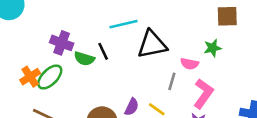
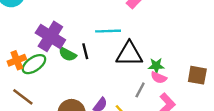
brown square: (227, 16) -> (197, 75), moved
purple cross: (62, 43) -> (50, 36), size x1.4
green star: (213, 48) -> (156, 66), moved

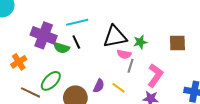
cyan line: (108, 31) -> (77, 22), moved
green ellipse: (34, 64) -> (51, 81), moved
pink semicircle: (159, 78) -> (124, 54), moved

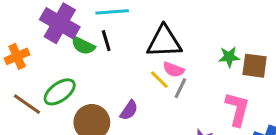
green star: (140, 42) -> (229, 57), moved
pink L-shape: (155, 75) -> (237, 109), moved, turned -30
yellow line: (119, 88) -> (159, 80), moved

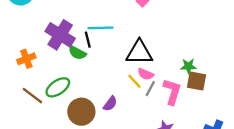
black line: (106, 41) -> (88, 40), moved
brown square: (255, 66) -> (197, 81), moved
pink L-shape: (237, 109) -> (172, 92), moved

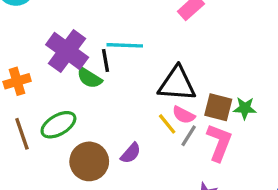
brown square: (197, 81) -> (218, 107), moved
brown line: (32, 96) -> (22, 134), turned 30

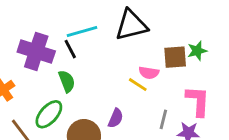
green semicircle: (89, 78) -> (67, 81), moved, turned -125
black triangle: (177, 84) -> (131, 25), moved
gray line: (189, 136) -> (163, 119), moved
pink L-shape: (219, 142) -> (198, 101), moved

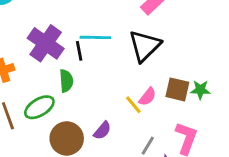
black triangle: (131, 25) -> (145, 46), turned -48
pink semicircle: (149, 73) -> (148, 97), turned -78

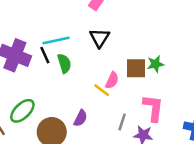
black triangle: (145, 46) -> (100, 38), size x0.7
green semicircle: (66, 81) -> (64, 63), moved

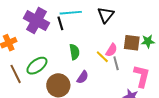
green semicircle: (64, 63) -> (74, 52), moved
gray line: (122, 122) -> (116, 63), moved, turned -40

